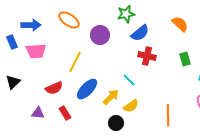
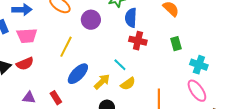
blue semicircle: (140, 33) -> (131, 18), turned 132
red semicircle: (54, 88) -> (25, 64), moved
yellow semicircle: (131, 106) -> (128, 84), moved

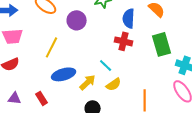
blue semicircle: (131, 18) -> (129, 18), moved
green rectangle: (176, 44) -> (162, 44), size x1.6
blue ellipse: (78, 74) -> (64, 74), turned 30

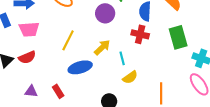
purple circle: (77, 20) -> (105, 13), moved
cyan line: (106, 65) -> (122, 58), turned 32
yellow arrow: (88, 82) -> (102, 47), moved

